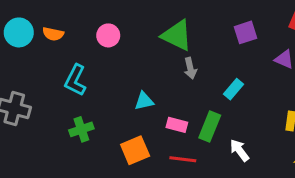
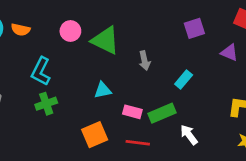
green triangle: (177, 35) -> (105, 40), moved
green rectangle: (210, 126) -> (162, 113), turned 45
green cross: (81, 129) -> (46, 104), moved

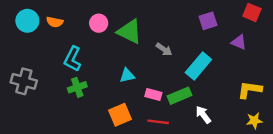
gray arrow: (144, 61) -> (164, 49), turned -42
cyan rectangle: (184, 79) -> (198, 66), size x1.6

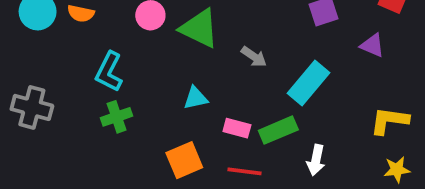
white arrow: (203, 115) -> (316, 160), turned -132

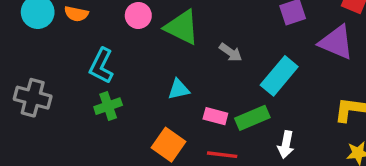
purple triangle: (372, 45) -> (336, 42), size x1.6
orange square: (184, 160) -> (168, 145), turned -32

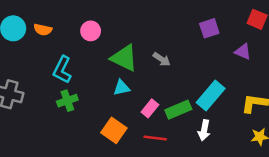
green triangle: (182, 27) -> (124, 58), moved
purple triangle: (336, 42) -> (243, 52), size x0.6
cyan rectangle: (279, 76) -> (211, 95), moved
pink rectangle: (215, 116) -> (150, 108), turned -66

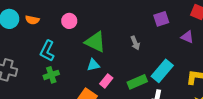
gray arrow: (162, 59) -> (135, 43), moved, turned 32
pink rectangle: (150, 108) -> (106, 81), moved

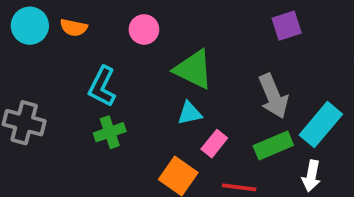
purple square: (161, 19) -> (287, 26), moved
gray arrow: (135, 43) -> (273, 96), moved, size x1.6

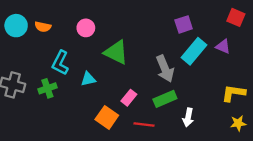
purple square: (287, 26) -> (184, 24), moved
cyan triangle: (190, 113) -> (88, 79), moved
cyan rectangle: (321, 125) -> (194, 51), moved
green cross: (110, 132) -> (47, 88), moved

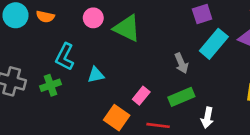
green triangle: (116, 52) -> (127, 28), moved
gray arrow: (165, 69) -> (181, 63), size x0.7

